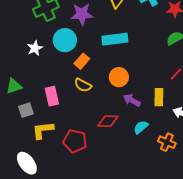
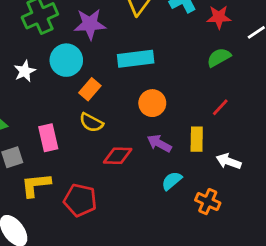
orange circle: (119, 77) -> (152, 103), moved
red diamond: (108, 121) -> (118, 156), moved

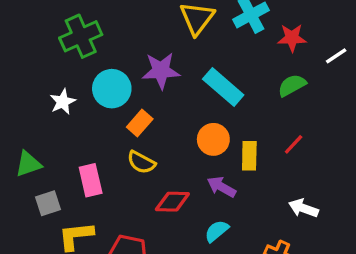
purple star: (90, 24) -> (161, 71), moved
cyan rectangle: (136, 59) -> (223, 87), moved, turned 48
yellow rectangle: (197, 139) -> (249, 156), moved
cyan semicircle: (172, 181) -> (217, 231), moved

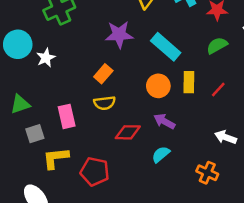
cyan circle: (112, 89) -> (18, 44), moved
yellow rectangle: (249, 156) -> (189, 82), moved
yellow semicircle: (141, 162) -> (105, 103), turned -35

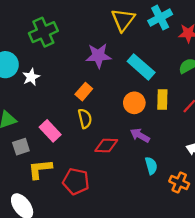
yellow semicircle: (105, 103) -> (85, 119), turned -96
pink rectangle: (67, 116) -> (50, 131), turned -30
cyan semicircle: (161, 154) -> (151, 166), moved, turned 114

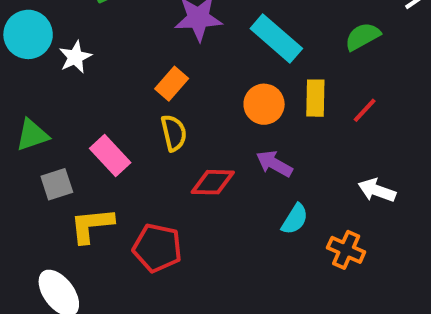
cyan semicircle: (151, 166) -> (295, 219), turned 48

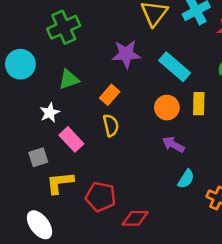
white star: (75, 57) -> (50, 113), moved
green triangle: (32, 135) -> (69, 79), moved
red diamond: (213, 182) -> (135, 218), moved

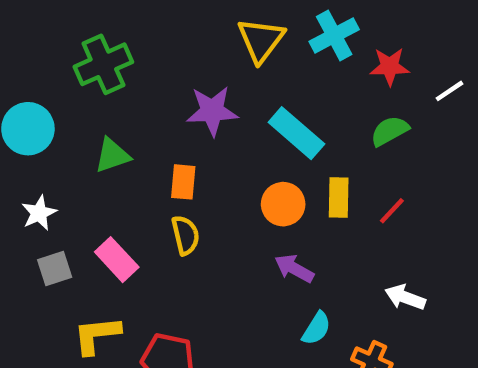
orange rectangle: (110, 95) -> (183, 182), turned -36
white star: (50, 113) -> (39, 213), moved
gray square: (38, 157) -> (55, 268), moved

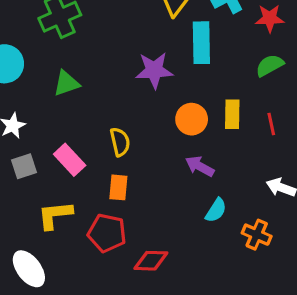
purple star: (212, 111) -> (154, 70), moved
cyan rectangle: (296, 133) -> (201, 43), moved, turned 48
orange rectangle: (183, 182) -> (118, 187), moved
red line: (392, 211) -> (271, 124), turned -55

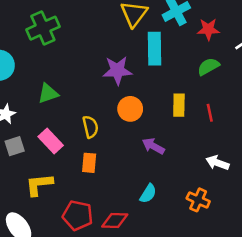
green triangle: (66, 83) -> (48, 93), moved
orange circle: (192, 119) -> (130, 109), moved
cyan semicircle: (216, 210) -> (148, 194), moved
red pentagon: (107, 233) -> (78, 215), moved

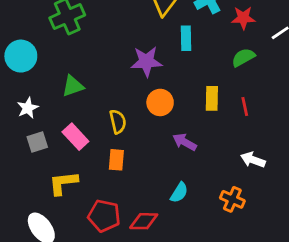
cyan rectangle: (155, 49) -> (186, 38), size x0.7

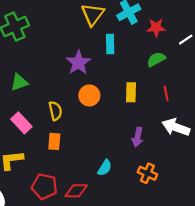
purple star: (146, 62) -> (78, 63), turned -30
red line: (245, 107) -> (166, 93), moved
purple arrow: (185, 142) -> (138, 137), moved, turned -108
white arrow: (253, 160) -> (176, 127), moved, size x1.4

